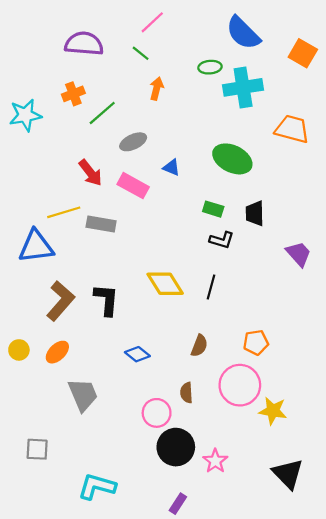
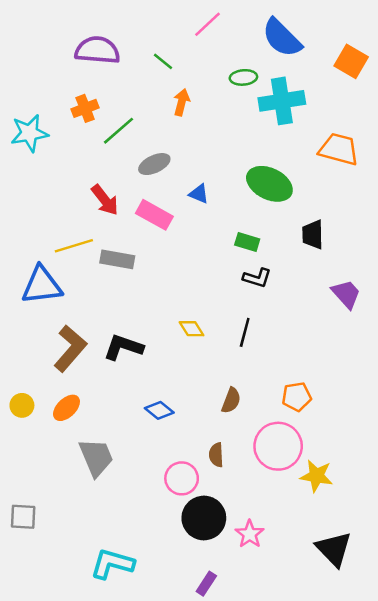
pink line: (152, 22) -> (208, 24), moved
black trapezoid: (255, 213) -> (313, 235), moved
yellow diamond: (165, 284) -> (191, 329), size x0.6
black L-shape: (106, 300) -> (123, 347), turned -76
gray square: (37, 449) -> (23, 517), moved

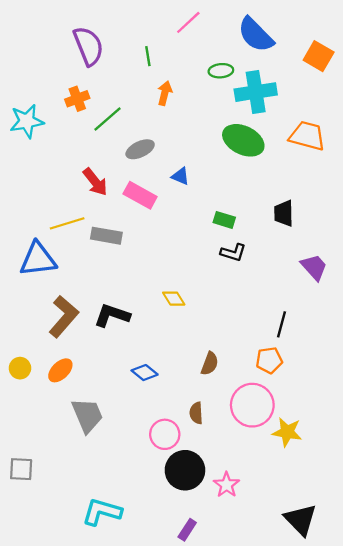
purple semicircle: (97, 50) -> (88, 46), turned 63
green line: (163, 61) -> (148, 56), turned 42
green ellipse: (269, 184) -> (243, 140), moved
black line: (245, 332) -> (281, 324), moved
black triangle: (334, 549) -> (301, 520), moved

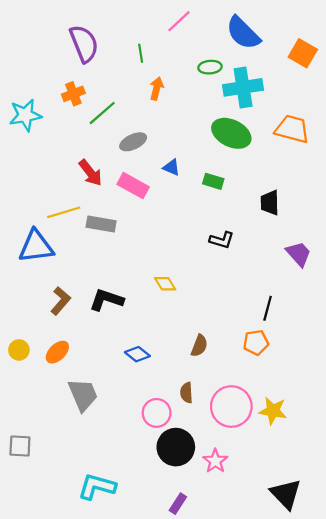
green rectangle: (224, 220) -> (213, 181), moved
brown L-shape: (64, 316) -> (61, 301), size x0.7
pink circle: (252, 405) -> (231, 407), moved

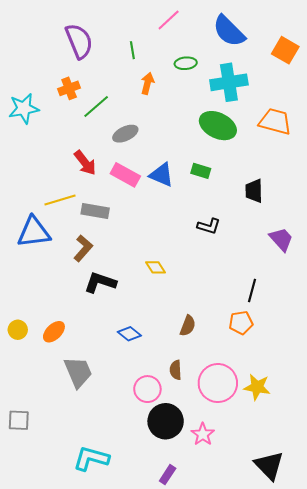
green ellipse: (210, 67) -> (186, 63), moved
blue triangle: (172, 167) -> (162, 175), moved, size x1.5
brown L-shape: (61, 301) -> (83, 248), moved

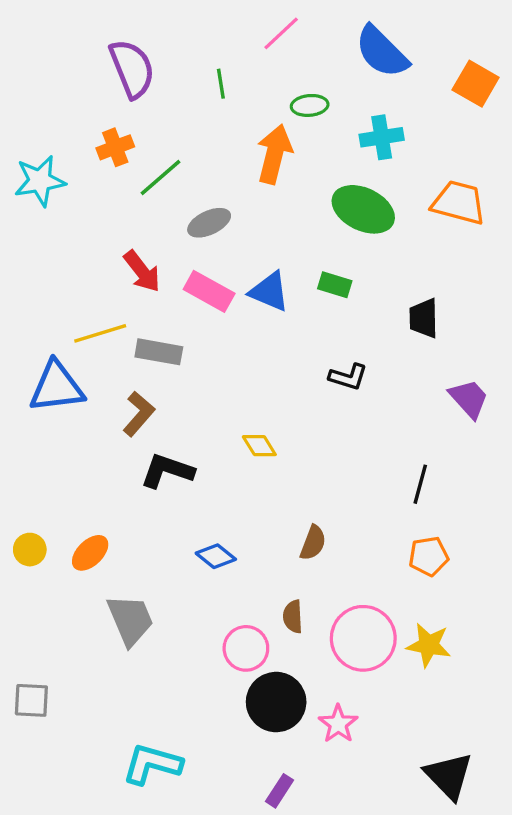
cyan cross: (229, 82) -> (382, 137), size x0.7
orange arrow: (147, 83) -> (274, 154), moved, size x1.6
orange pentagon: (241, 323) -> (429, 556), moved

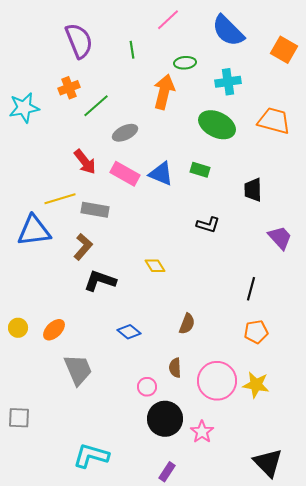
pink circle: (246, 648) -> (147, 387), size x0.7

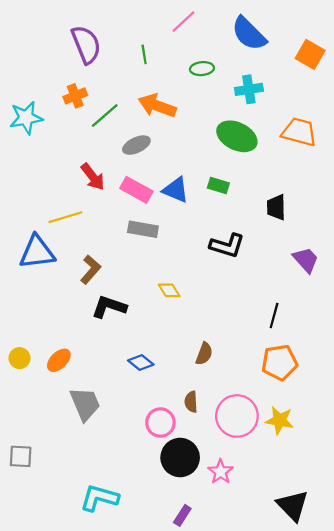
orange arrow: (164, 92) -> (157, 106), moved, turned -84
gray rectangle: (95, 210) -> (143, 229), moved
black L-shape: (208, 225) -> (227, 246), size x1.4
orange pentagon: (256, 332) -> (280, 362), size x1.4
pink circle: (147, 387) -> (160, 423), size x1.4

